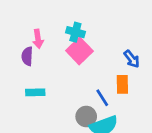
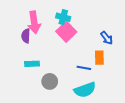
pink arrow: (38, 39) -> (34, 22), size x1.5
blue line: (102, 98) -> (84, 68), turned -48
gray circle: (86, 116) -> (50, 81), moved

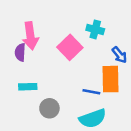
cyan cross: (63, 17) -> (95, 29), moved
orange rectangle: (99, 58) -> (110, 79), size x1.5

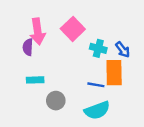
cyan cross: (95, 29) -> (98, 48), moved
pink square: (70, 47) -> (73, 29), moved

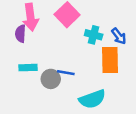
blue line: (96, 85) -> (66, 73), moved
gray circle: (56, 101) -> (51, 79), moved

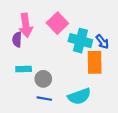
cyan cross: (94, 35) -> (80, 41), size x1.5
blue line: (66, 73) -> (44, 99), moved

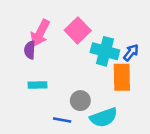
pink arrow: (26, 25) -> (40, 33), turned 35
blue arrow: (102, 42) -> (131, 53), turned -104
gray circle: (43, 79) -> (80, 101), moved

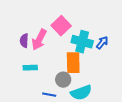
pink arrow: (40, 33) -> (39, 40), moved
orange rectangle: (122, 77) -> (73, 63), moved

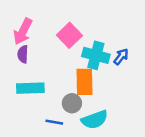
pink arrow: (39, 40) -> (23, 31), moved
cyan rectangle: (30, 68) -> (30, 88), size x1.5

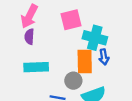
pink square: (69, 35) -> (71, 20), turned 30
blue arrow: (121, 57) -> (104, 57), moved, turned 133

